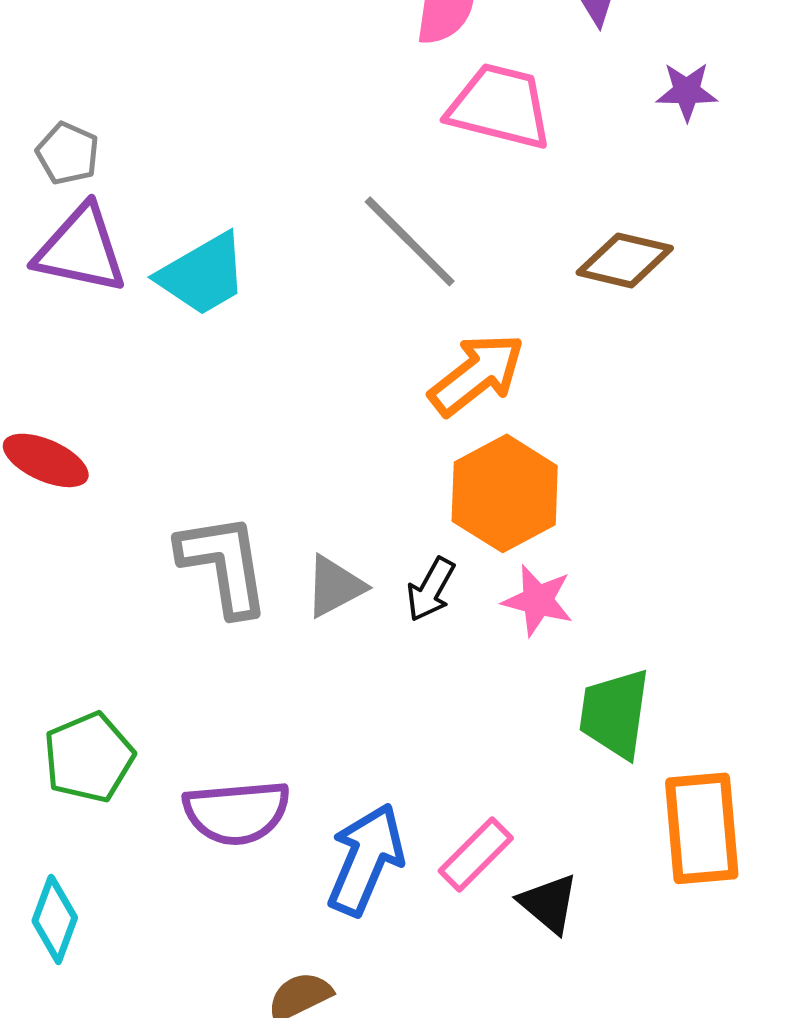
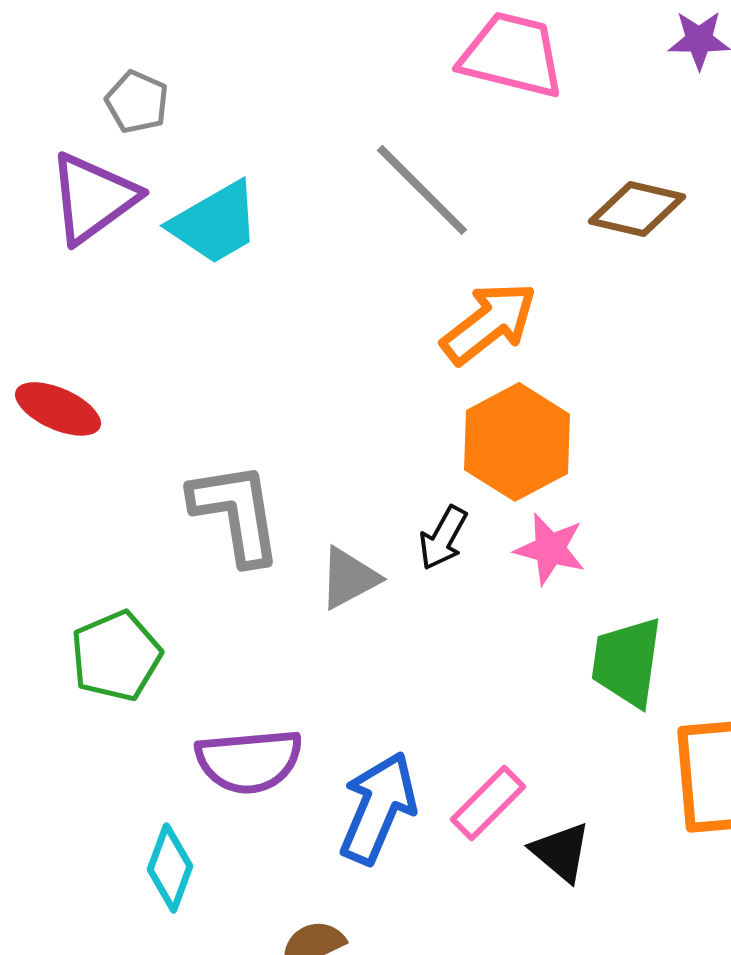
gray pentagon: (68, 153) -> (137, 102), moved
purple triangle: (81, 249) -> (93, 198), turned -48
gray triangle: (335, 586) -> (349, 578), moved
green pentagon: (89, 757) -> (116, 656), moved
cyan diamond: (55, 919) -> (170, 868), moved

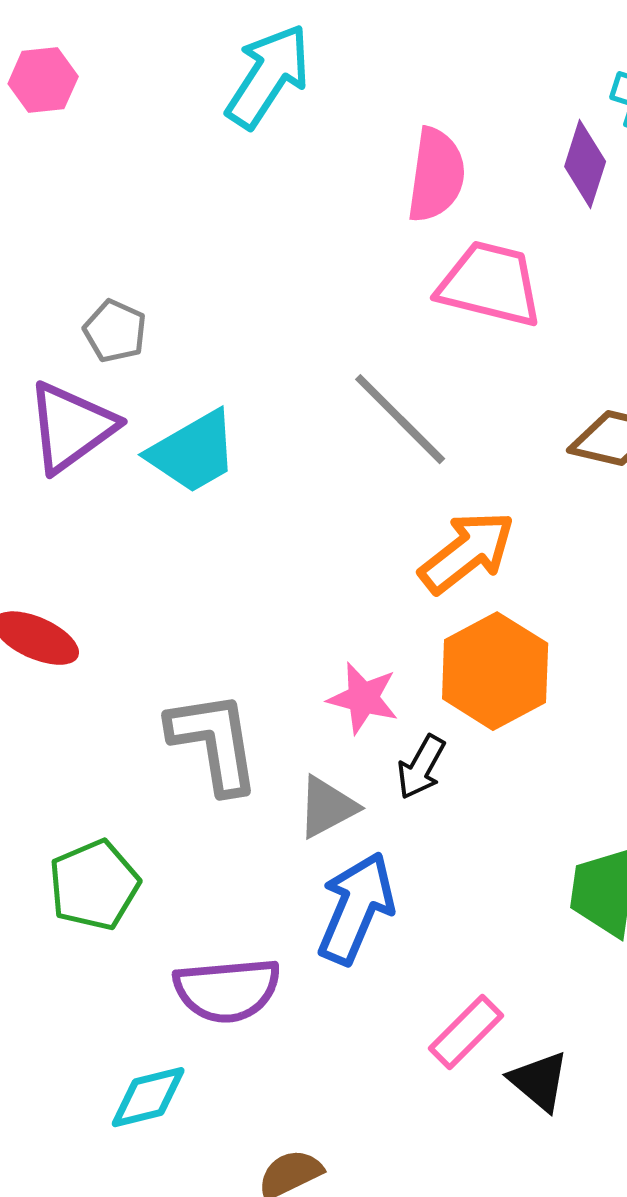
pink star: (550, 549) -> (363, 698), moved
blue arrow: (378, 808) -> (356, 908), moved
cyan diamond: (170, 868) -> (148, 1097), turned 56

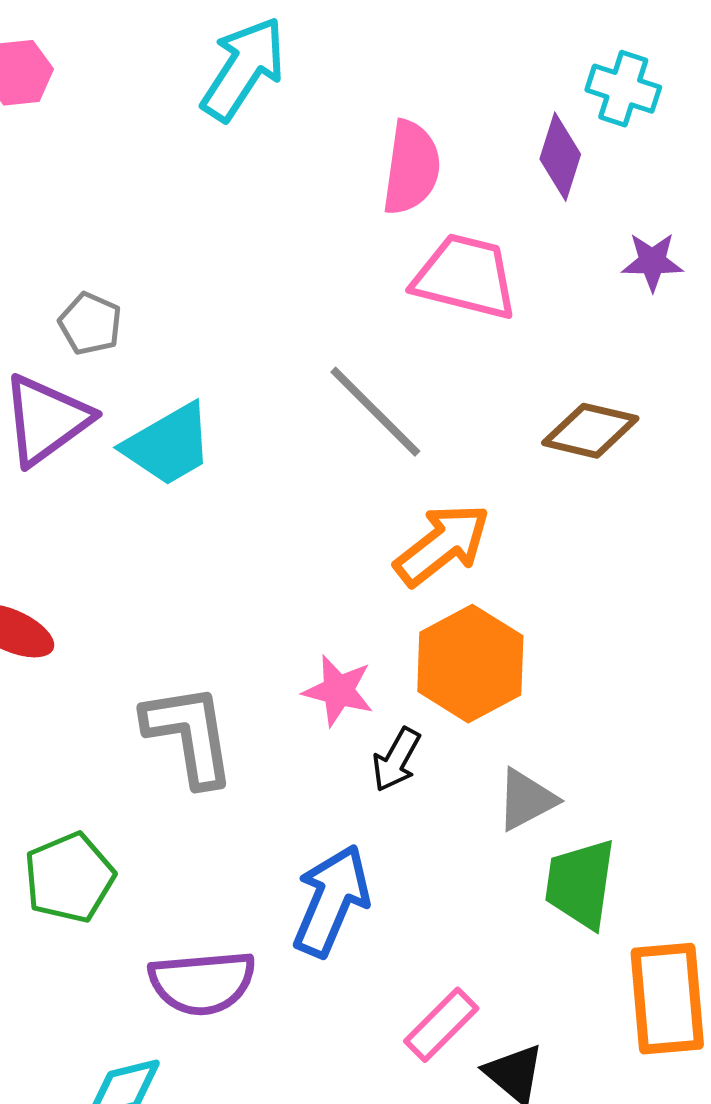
gray triangle: (327, 807) -> (526, 800), moved

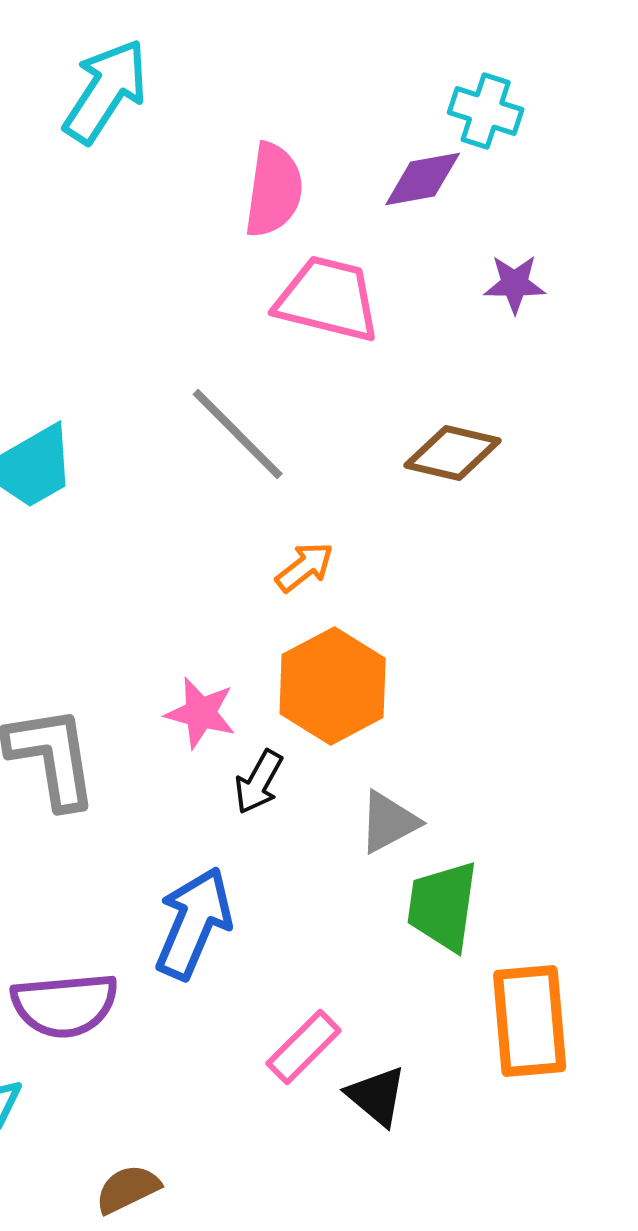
purple diamond: (560, 157) -> (423, 179), turned 62
orange arrow: (442, 545) -> (305, 567), size x0.6

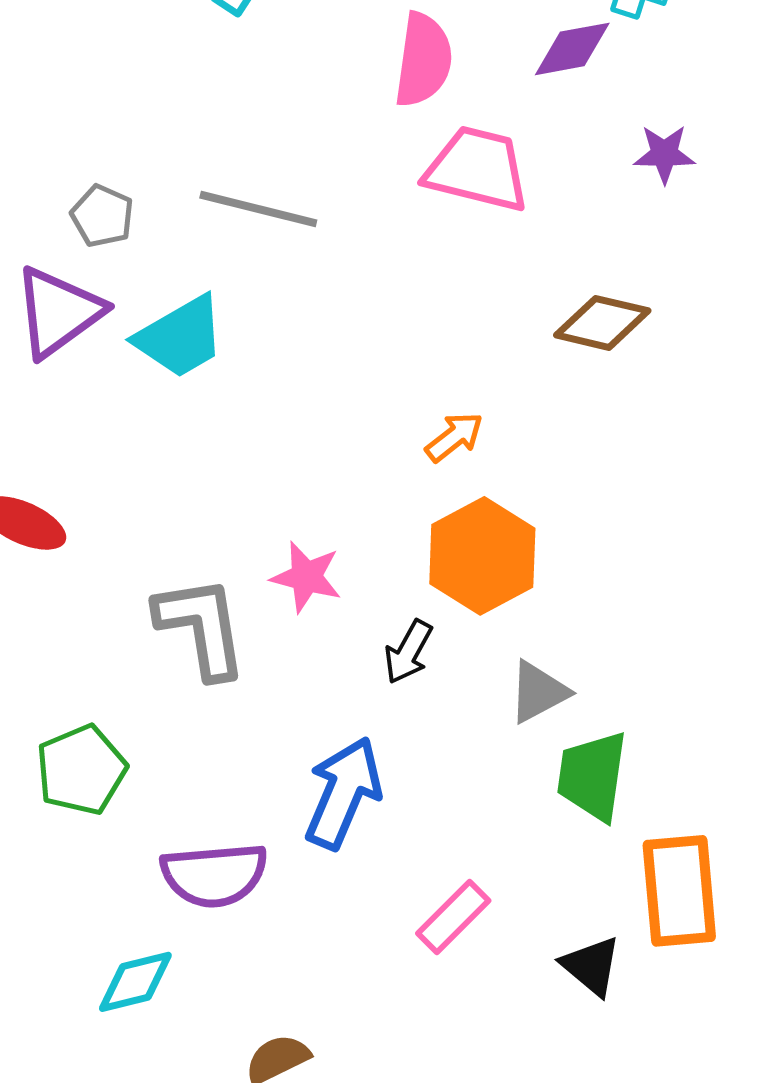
gray line: (238, 434) -> (258, 209), moved, turned -31
pink star: (201, 713) -> (306, 577), moved
black triangle: (377, 1096) -> (591, 966), moved

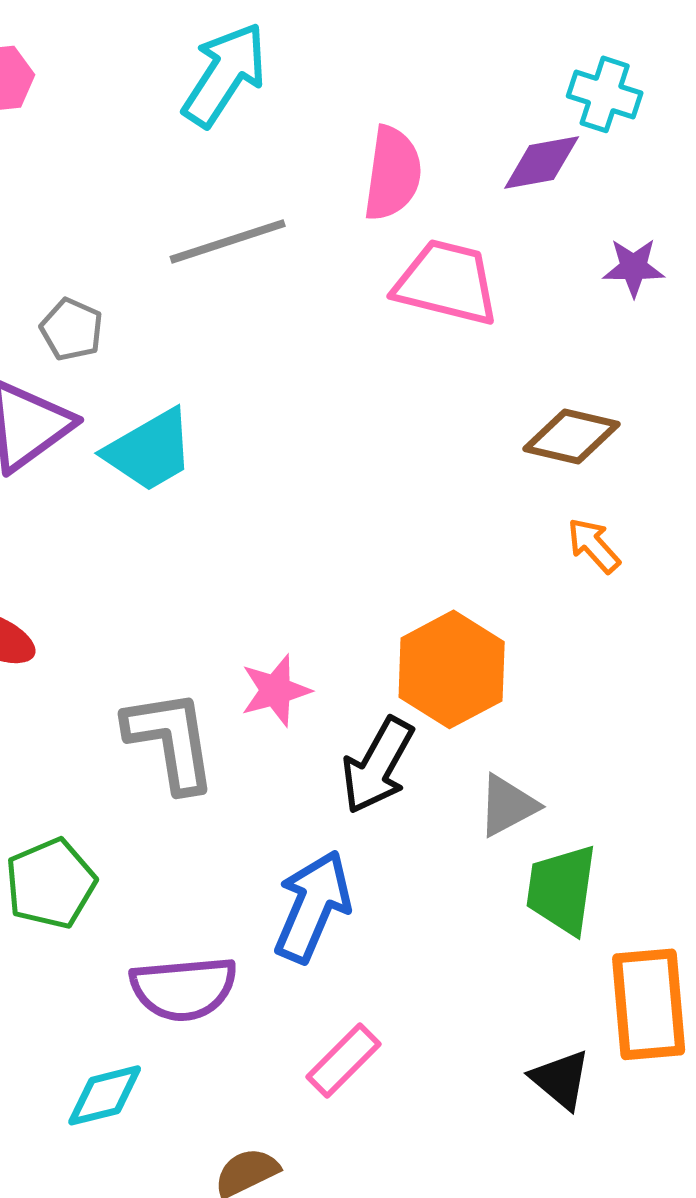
gray line: (258, 209) -> (228, 241), moved, turned -32
orange arrow: (454, 437) -> (594, 545), moved, turned -94
pink star: (306, 577) -> (276, 690), turned -30
black arrow: (408, 652) -> (378, 765), size x1.5
pink rectangle: (453, 917) -> (344, 1060), moved

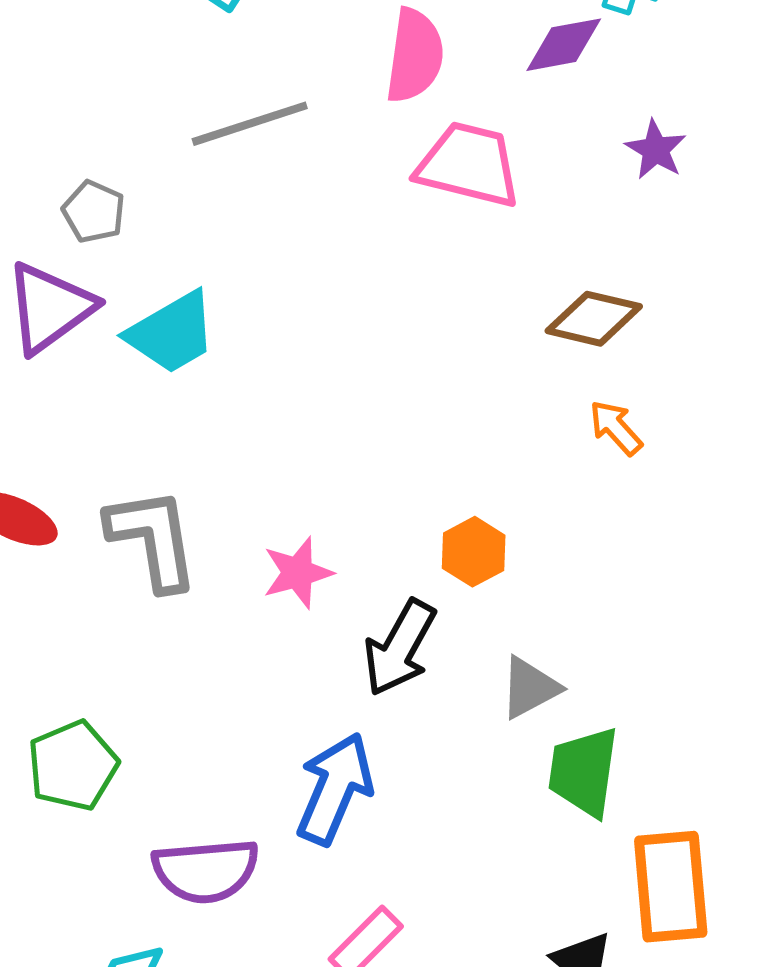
purple star: (634, 267) -> (656, 150), turned 30
orange hexagon: (452, 669) -> (474, 552), size x0.6
gray L-shape: (171, 740) -> (153, 539), moved

